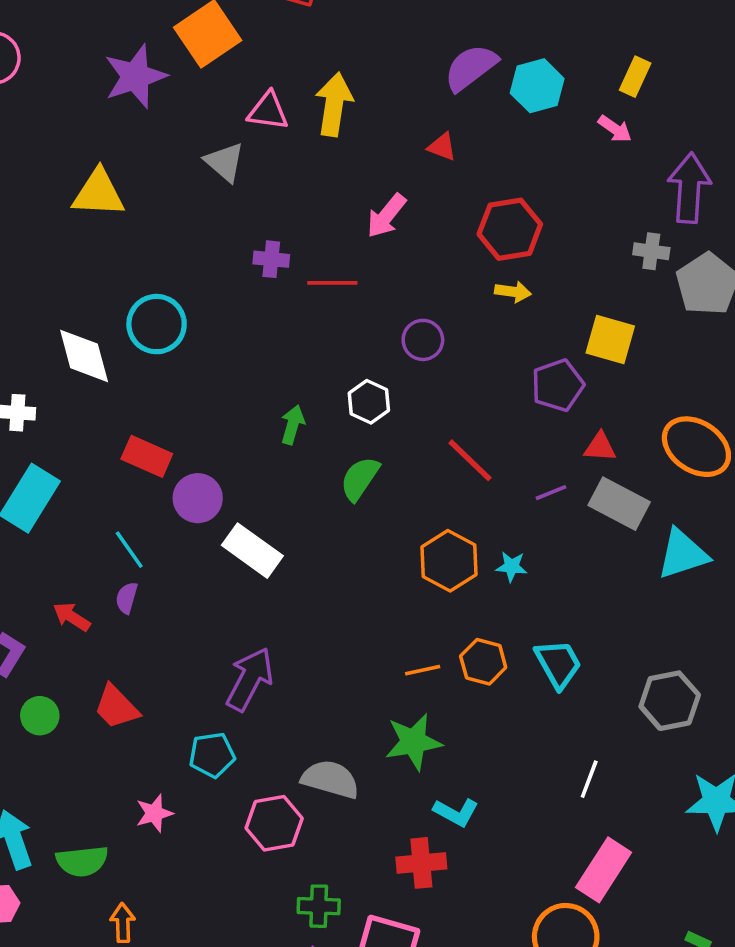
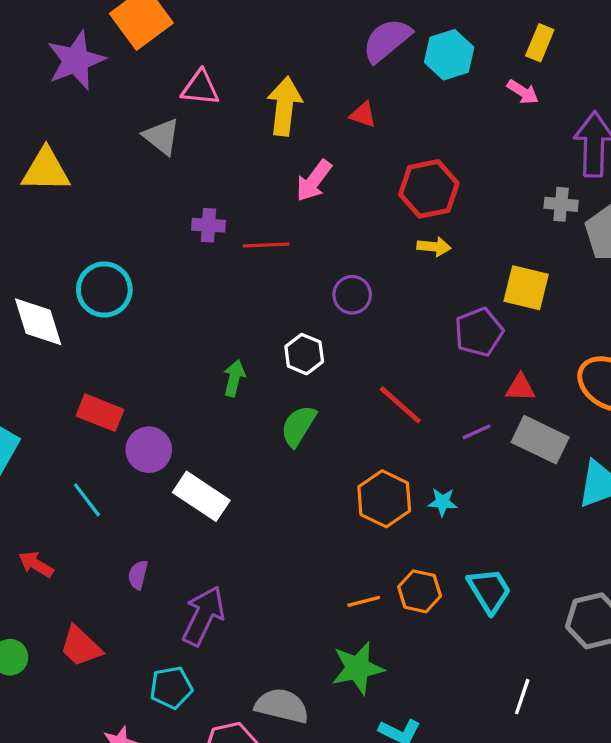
yellow arrow: (334, 104) -> (284, 106), moved
purple semicircle: (127, 598) -> (138, 575), moved

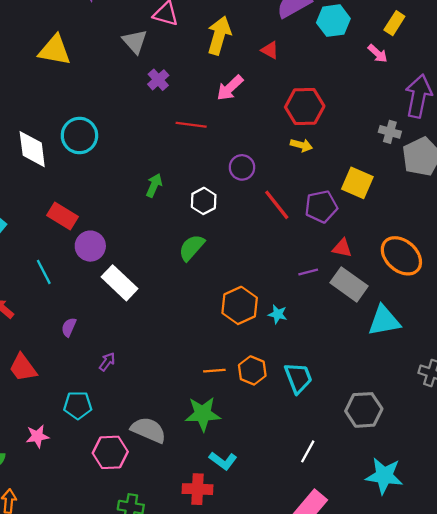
purple cross: (208, 225) -> (158, 80), moved, turned 35
green arrow: (234, 378) -> (154, 185), moved
red line: (400, 405) -> (277, 205), moved
purple arrow: (203, 616) -> (107, 362), size x0.5

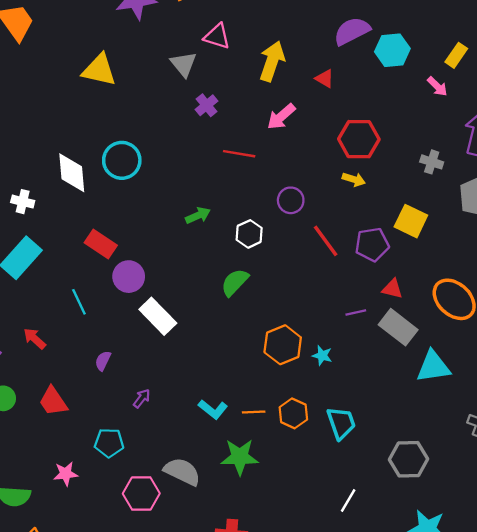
gray cross: (390, 132) -> (432, 162), moved
green arrow: (154, 185) -> (198, 215), turned 40
cyan L-shape: (223, 461) -> (213, 409), moved

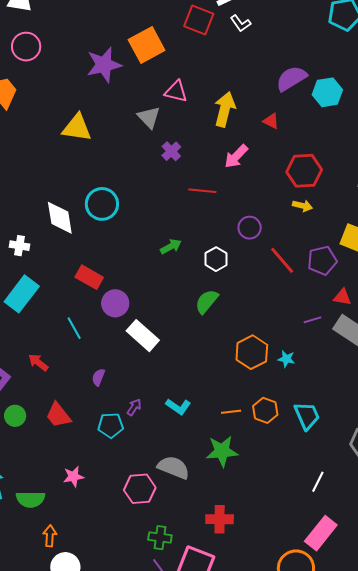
cyan L-shape: (213, 409) -> (178, 407), moved
cyan pentagon: (109, 443) -> (111, 425), moved

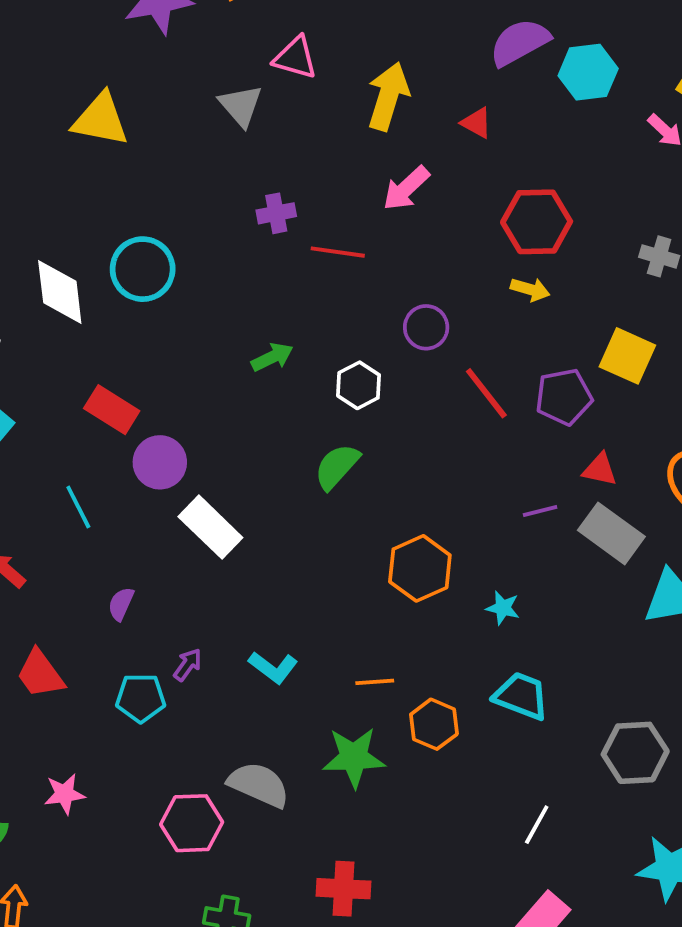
purple cross: (171, 151) -> (276, 213), moved, turned 30
cyan star: (286, 359) -> (503, 608), moved
orange hexagon: (265, 410) -> (434, 724), moved
cyan trapezoid: (307, 416) -> (521, 696), turned -48

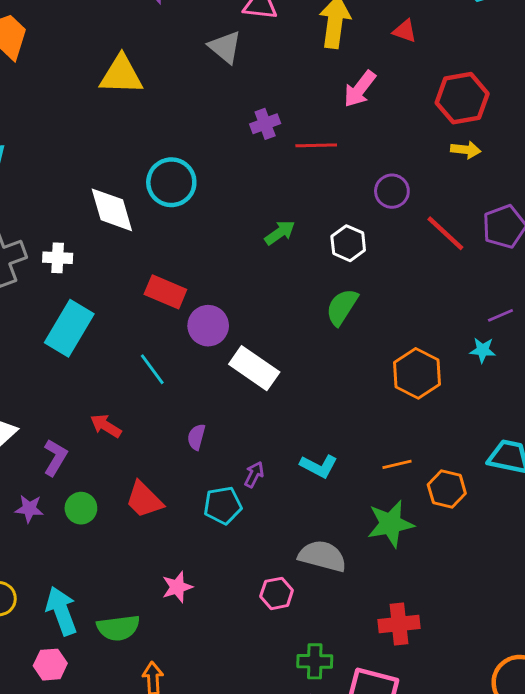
cyan star: (503, 608) -> (483, 350), moved
pink hexagon: (192, 823) -> (277, 593), size x0.7

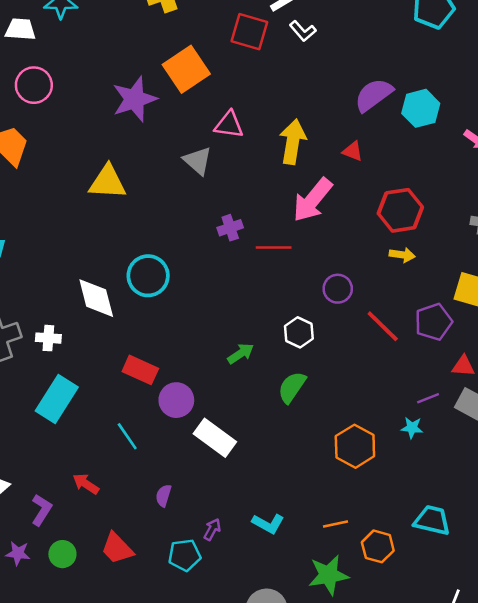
pink arrow: (360, 89) -> (312, 200), size x1.4
green arrow: (280, 233) -> (241, 353), moved

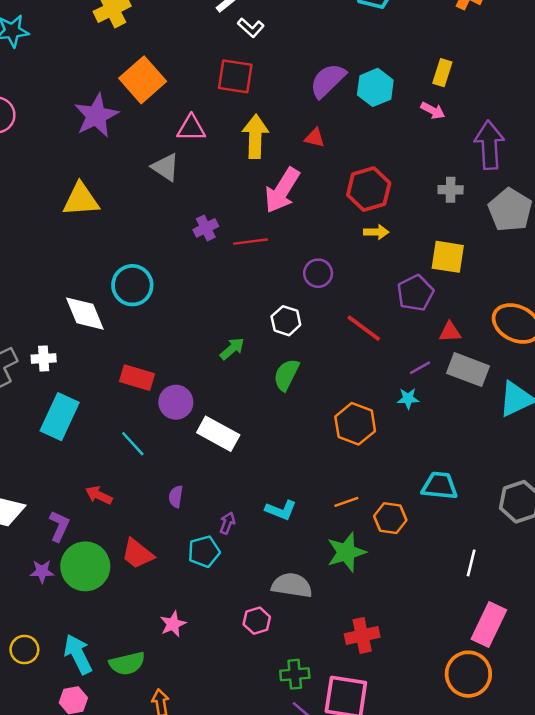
red square: (249, 32) -> (235, 76), moved
red line: (383, 326) -> (364, 328), moved
green circle: (62, 554) -> (85, 566), size x1.8

